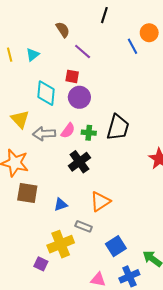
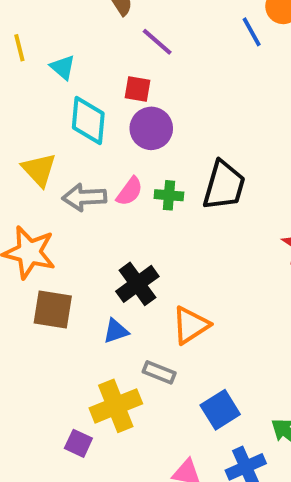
cyan triangle: (33, 55) -> (63, 67), moved, turned -40
black cross: (79, 162) -> (137, 284), moved

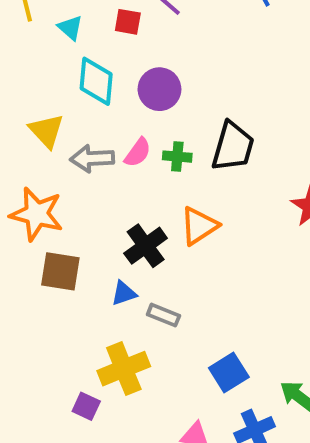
red square: (137, 89) -> (128, 22), moved
orange triangle: (191, 325) -> (199, 226), moved
gray rectangle: (159, 372) -> (163, 315), moved

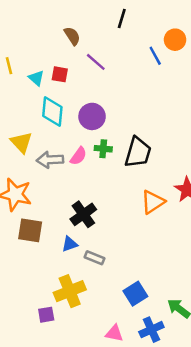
red square: (128, 22) -> (60, 74), moved
green cross: (177, 157) -> (103, 149), moved
orange triangle: (199, 226) -> (153, 202), moved
purple square: (86, 406) -> (46, 315), turned -35

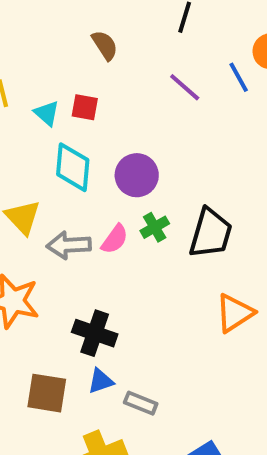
purple line: (96, 62) -> (185, 87), moved
green cross: (103, 149) -> (155, 227), turned -35
black cross: (83, 214) -> (95, 333), moved, turned -35
brown square: (30, 230) -> (47, 393), moved

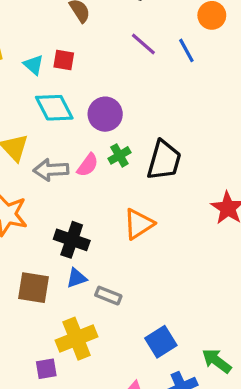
blue line: (239, 77) -> (186, 50), moved
cyan diamond: (73, 167) -> (54, 108), turned -33
orange triangle: (235, 313) -> (139, 224), moved

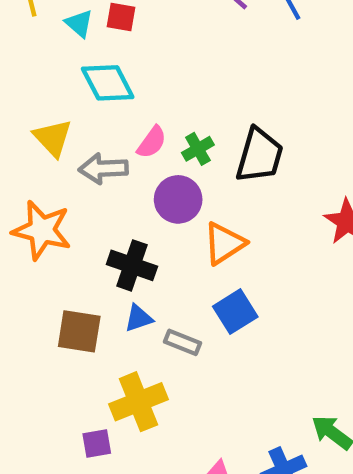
purple circle: (105, 114) -> (178, 199), moved
pink semicircle: (88, 165) -> (152, 142), moved
blue square: (161, 342) -> (235, 312), moved

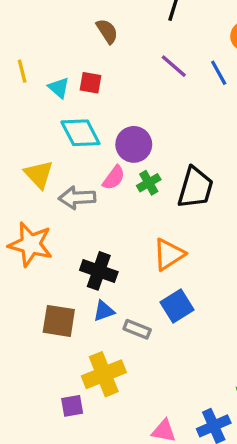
purple circle: (178, 199) -> (134, 144), moved

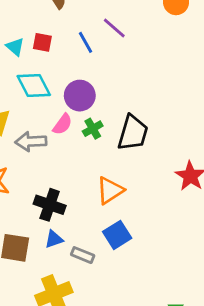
blue line: (219, 73) -> (86, 42), moved

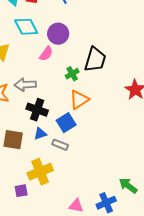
green cross: (93, 129) -> (72, 74), moved
gray arrow: (31, 142) -> (25, 85), moved
blue square: (117, 235) -> (66, 123), moved

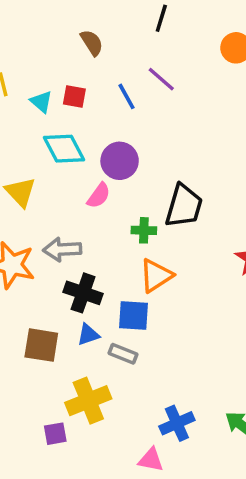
green cross: (72, 74) -> (144, 230), turned 32
blue square: (66, 123) -> (133, 315), turned 36
blue cross: (106, 203) -> (177, 423), moved

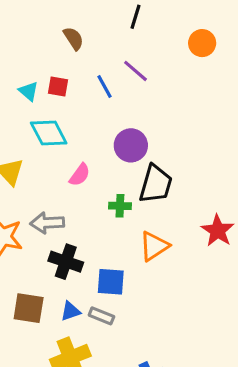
purple circle: (120, 161) -> (131, 145), moved
orange triangle: (156, 276) -> (154, 246), moved
blue triangle: (88, 335) -> (70, 311), moved

